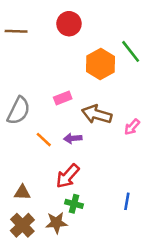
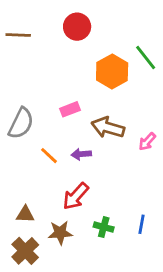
green cross: (74, 204) -> (104, 227), moved
brown star: (56, 223) -> (60, 233), moved

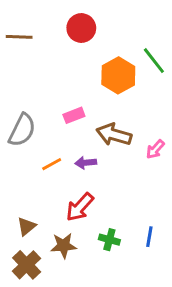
orange line: (49, 156) -> (52, 164), turned -72
brown triangle: (25, 214) -> (27, 226), turned -42

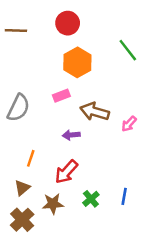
orange hexagon: (118, 75) -> (77, 62), moved
orange line: (52, 164) -> (31, 158), moved, turned -42
green cross: (109, 240) -> (91, 199), turned 35

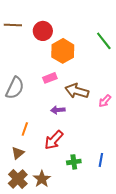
red circle: (68, 23) -> (43, 31), moved
green cross: (91, 199) -> (74, 162), turned 32
brown star: (53, 204) -> (42, 179), moved, turned -30

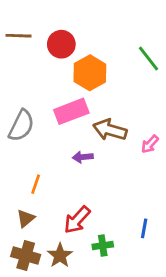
pink rectangle: (50, 78) -> (71, 111), size x1.6
red arrow: (54, 140) -> (77, 220), moved
green cross: (74, 162) -> (103, 246), moved
brown cross: (18, 179) -> (26, 256), turned -30

